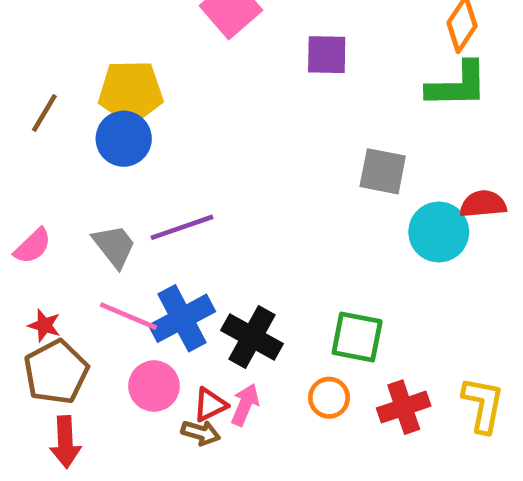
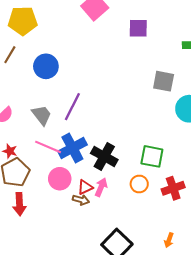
yellow pentagon: (131, 92) -> (23, 21), moved
purple line: (182, 227) -> (72, 107), turned -44

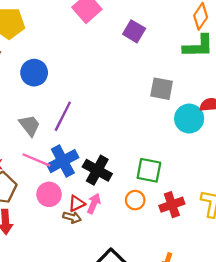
purple square: (138, 28) -> (134, 31), turned 30

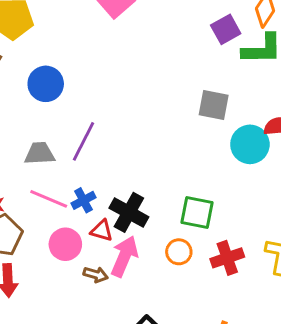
purple square: (134, 31) -> (226, 29), moved, turned 30
gray trapezoid: (30, 125) -> (40, 153), turned -55
blue cross: (63, 161) -> (84, 200), size x0.6
red triangle: (77, 204) -> (102, 231), moved, turned 42
pink arrow: (94, 204) -> (124, 256), size x1.5

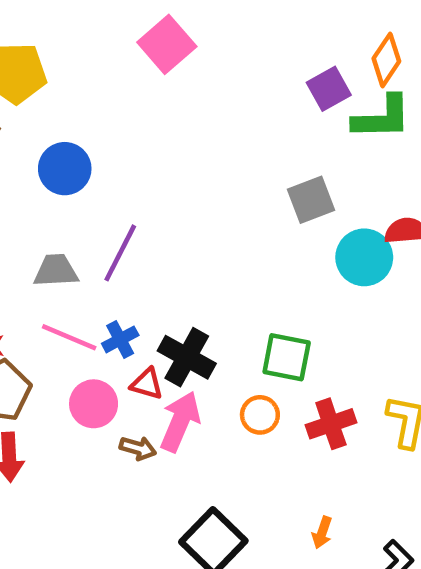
gray square: (214, 105) -> (311, 200), turned -32

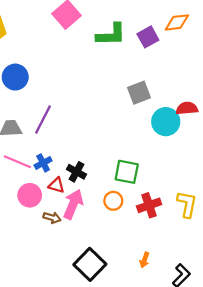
orange diamond: (386, 60) -> (177, 22), turned 50
green L-shape: (382, 118) -> (111, 35), moved
black cross: (187, 357) -> (77, 172), size x0.7

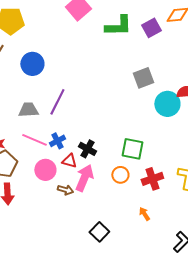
orange arrow: (145, 260) -> (144, 214), moved, turned 128
black square: (90, 264) -> (99, 232), size x0.7

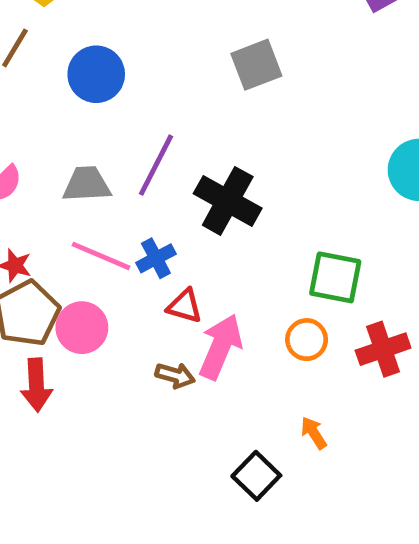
gray square: (143, 78) -> (256, 65), moved
black cross: (87, 149) -> (228, 201), moved, size x1.5
pink circle: (45, 170) -> (82, 328), moved
orange arrow: (144, 214) -> (314, 433), moved

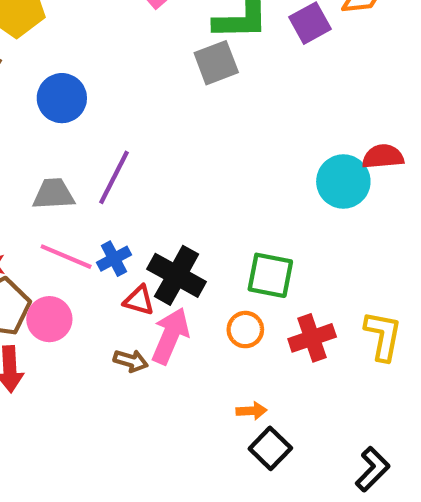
gray square: (256, 65) -> (216, 63), moved
black cross: (228, 201) -> (177, 275), moved
orange arrow: (314, 433) -> (252, 411), turned 120
black square: (256, 476) -> (270, 448), moved

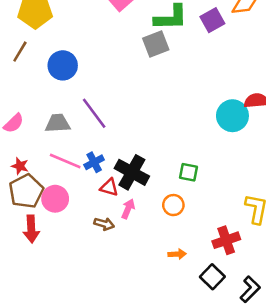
purple line: (114, 177) -> (94, 113), turned -64
green square: (270, 275) -> (188, 172), size x0.7
pink arrow: (170, 336) -> (128, 209), size x0.6
red cross: (312, 338) -> (226, 240), moved
black square: (270, 448) -> (212, 277), moved

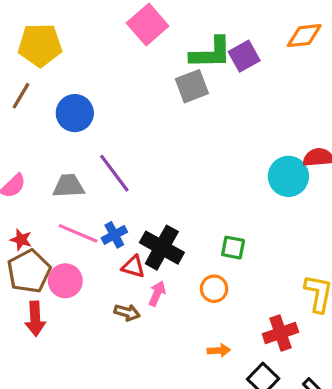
purple square: (212, 20) -> (244, 56), moved

